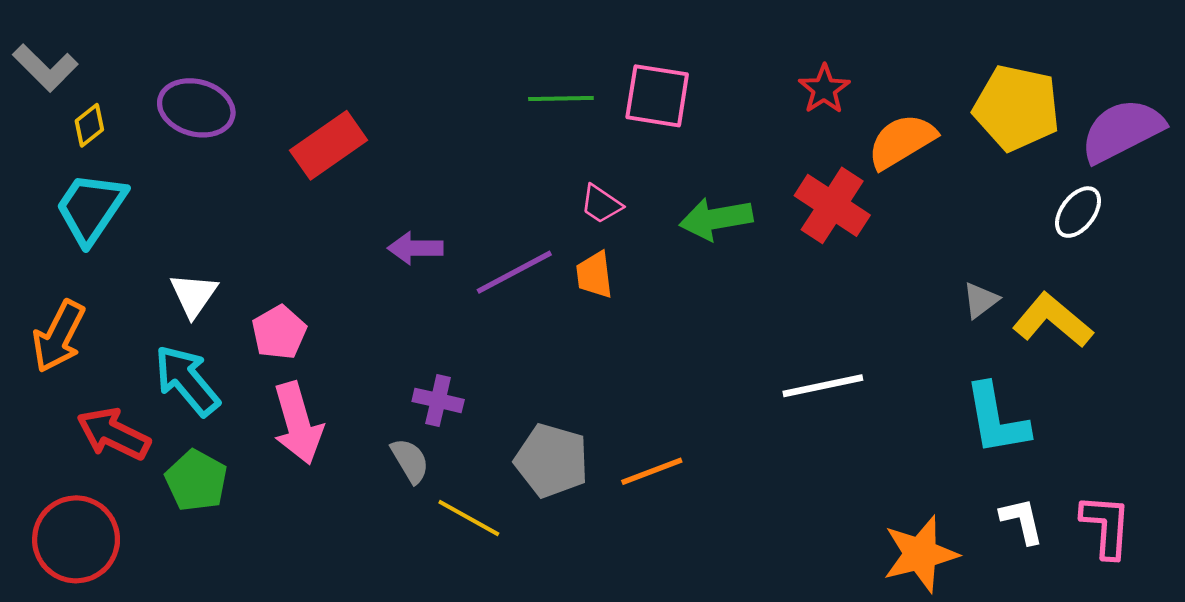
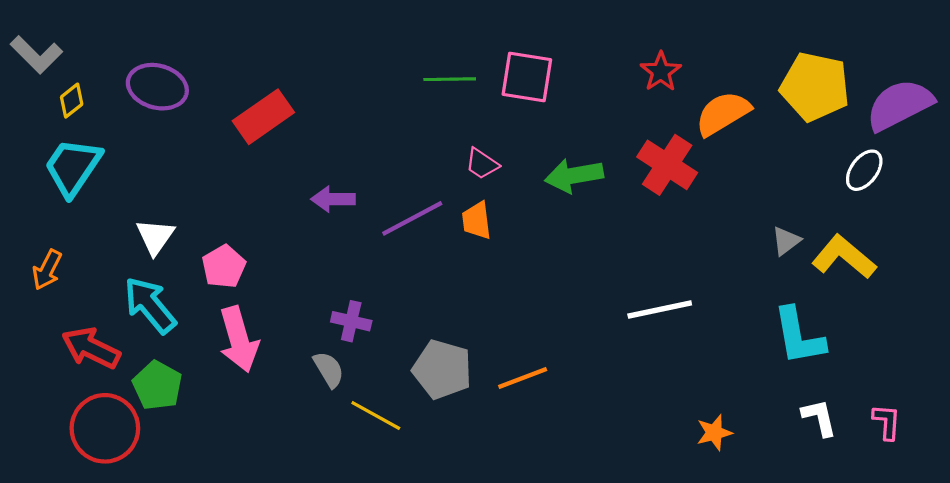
orange arrow: (59, 336) -> (47, 270), size x0.7
pink L-shape: (1106, 526) -> (887, 422), size x0.7
red circle: (76, 539) -> (105, 428), moved
orange star: (920, 554) -> (714, 433), moved, size x0.6

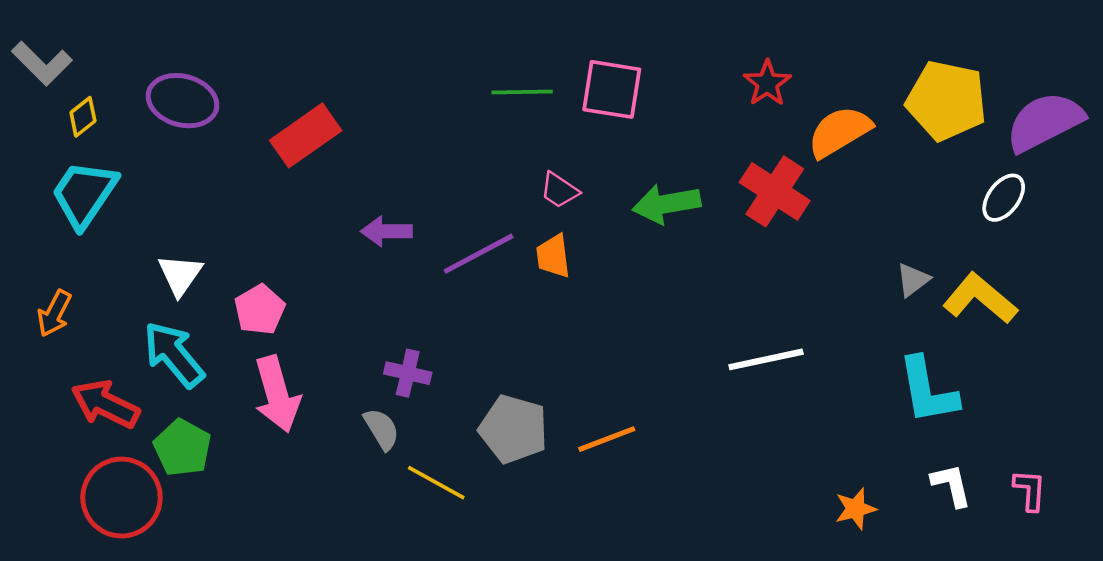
orange star: (714, 433) -> (856, 509), moved

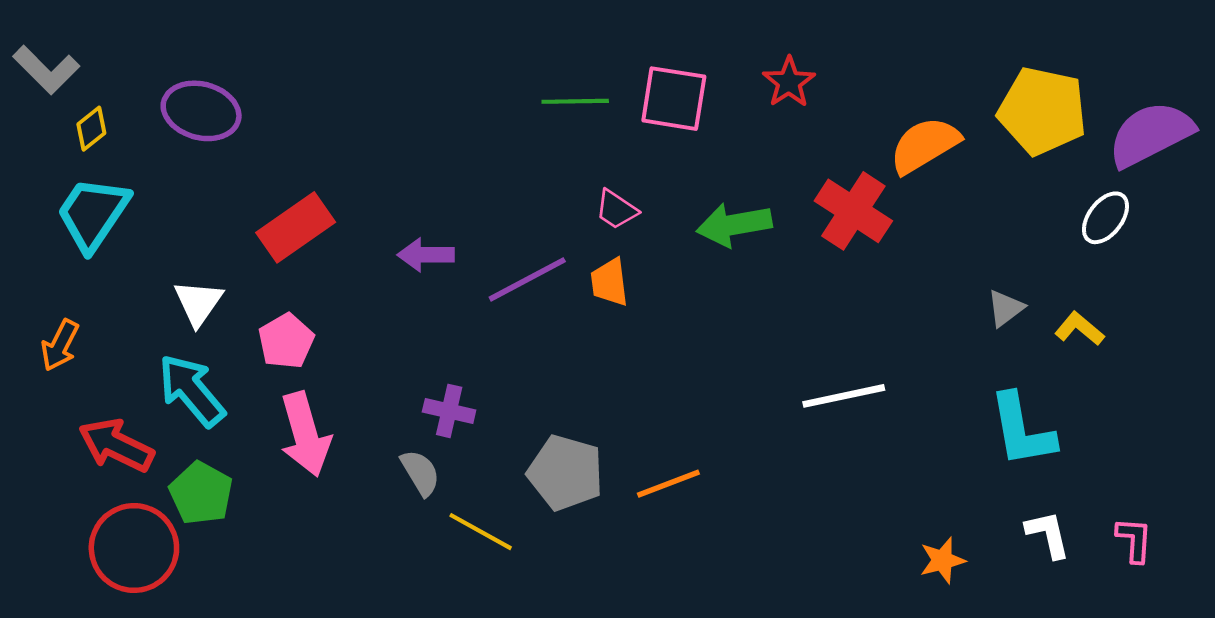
red star: (767, 83) -> (789, 82), moved
red rectangle: (306, 135) -> (296, 227), moved
yellow L-shape: (980, 298) -> (1079, 329), size x0.6

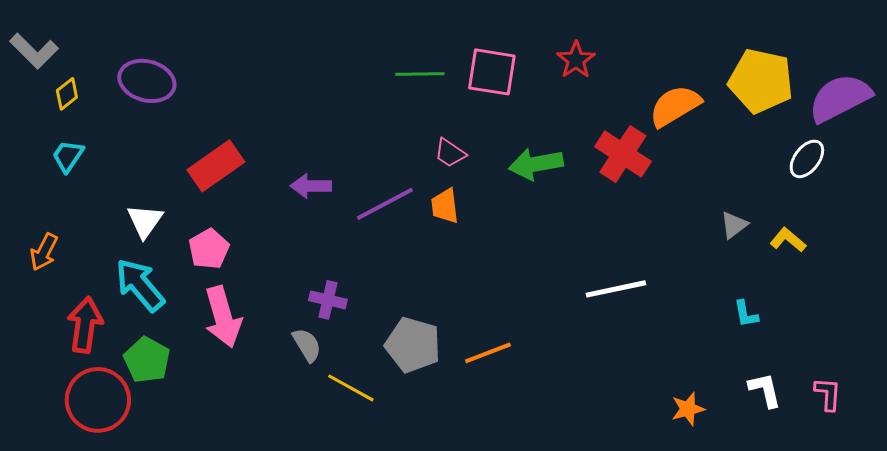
cyan trapezoid: (93, 214) -> (68, 156), size x0.6
cyan L-shape: (1022, 430) -> (746, 314), size x0.5
red arrow: (116, 445) -> (85, 325), turned 72

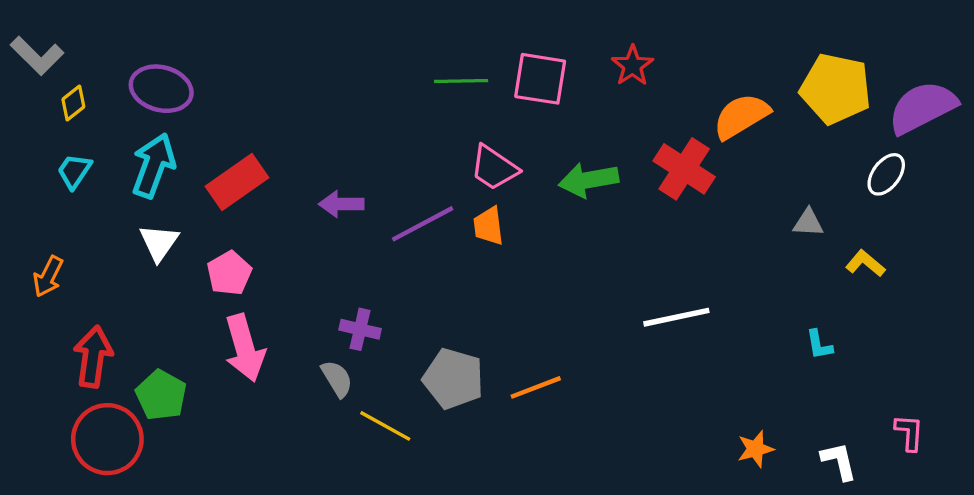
pink trapezoid: (450, 153) -> (494, 168), size x1.4
gray triangle: (734, 225) -> (808, 223), moved, turned 40
cyan arrow: (140, 285) -> (154, 166), moved, turned 60
white L-shape: (765, 390) -> (839, 461), moved

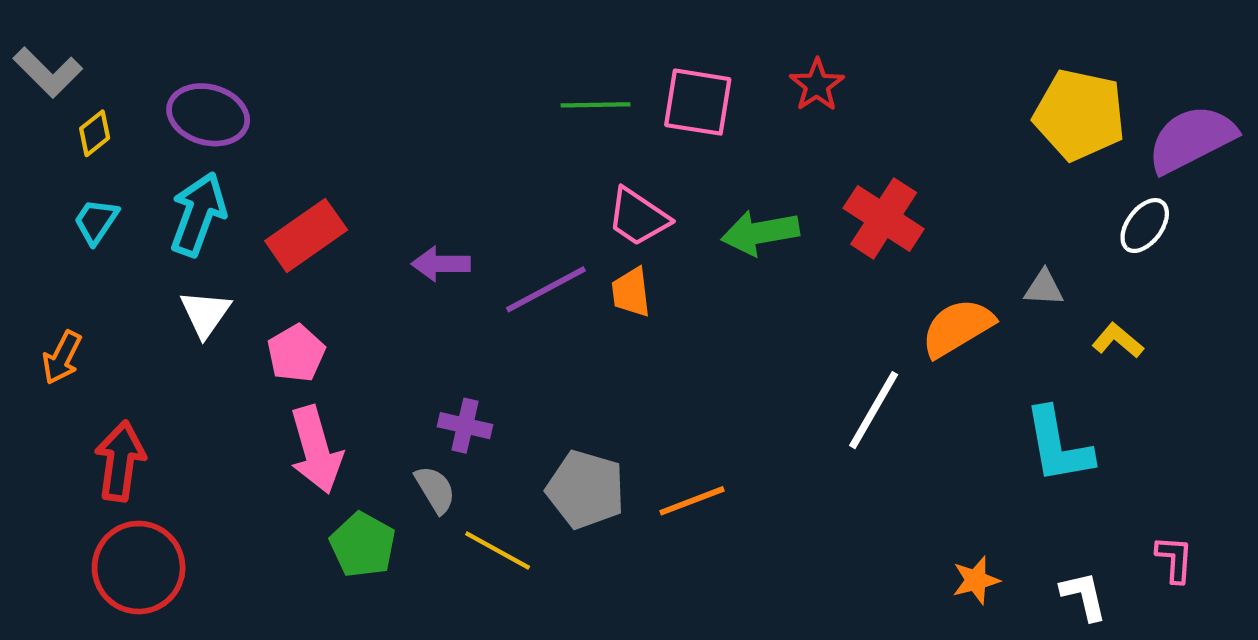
orange semicircle: (741, 116) -> (957, 328), moved
white line: (676, 317) -> (874, 410), turned -48
cyan L-shape: (819, 345) -> (1058, 445), size x2.0
green pentagon: (161, 395) -> (363, 545), moved

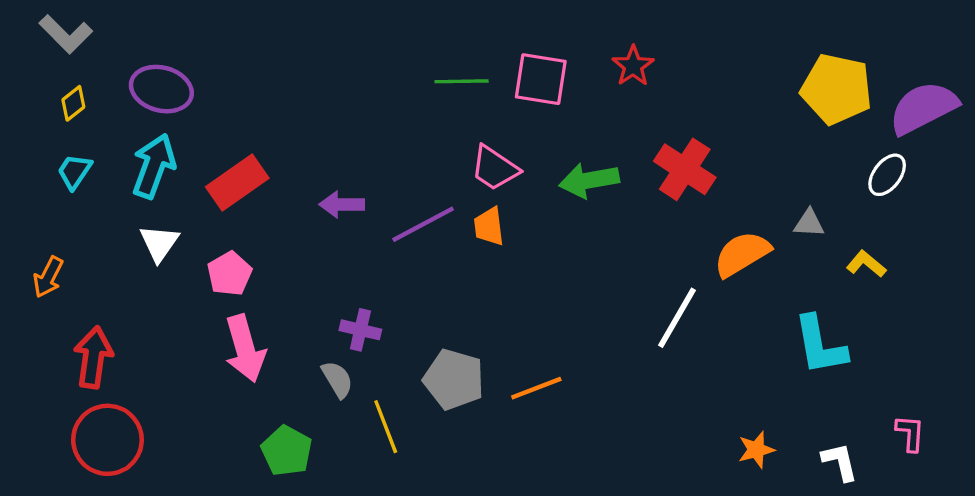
gray L-shape: (48, 72) -> (66, 34), moved
green pentagon: (363, 545) -> (287, 451), moved
yellow line: (498, 551) -> (386, 427), turned 40

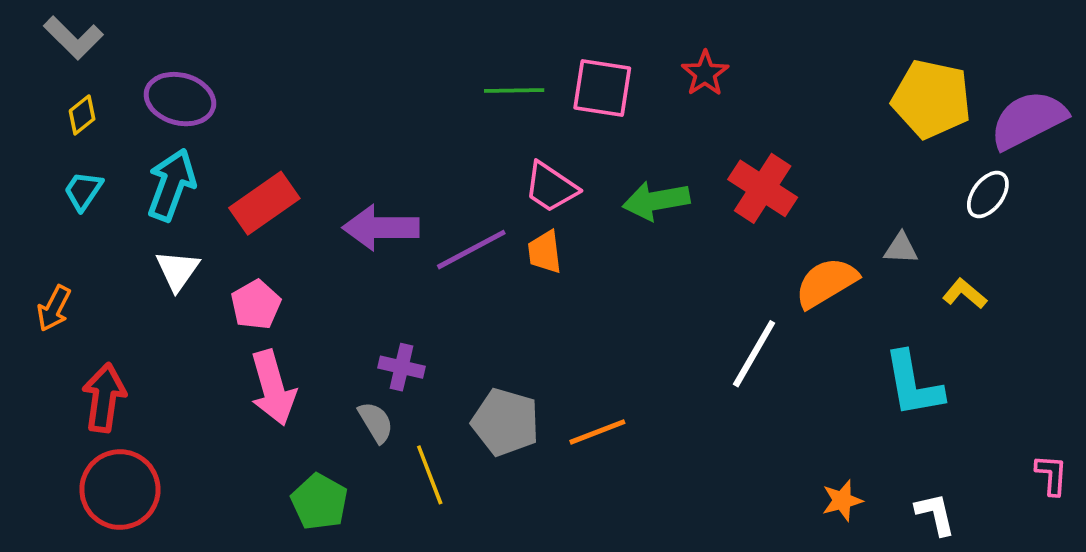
purple arrow: (342, 204) -> (381, 228), size x1.5
pink L-shape: (910, 433) -> (1052, 475), moved

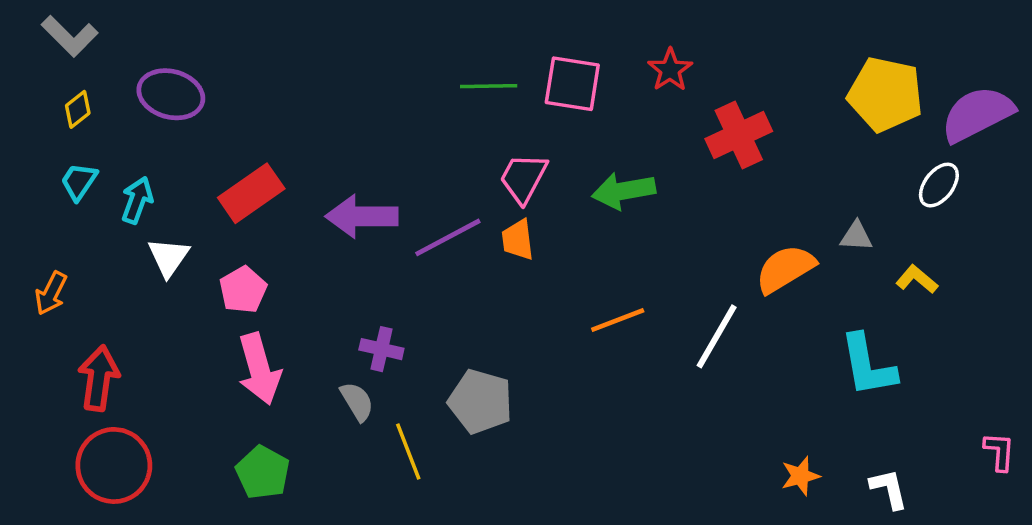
cyan arrow: (171, 185) -> (137, 200), moved, size x0.7
pink trapezoid: (551, 187) -> (523, 178), turned 84
red cross: (763, 188) -> (739, 135), moved, turned 32
orange line: (597, 432) -> (618, 320), moved
green pentagon: (319, 502) -> (263, 472), moved

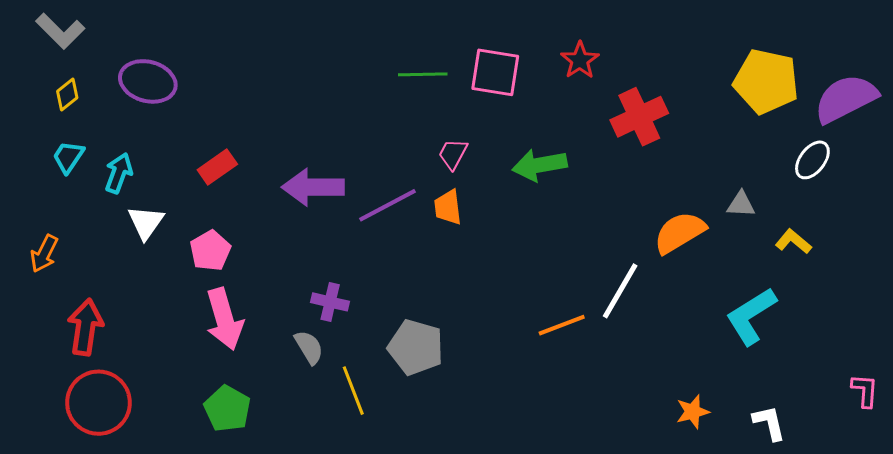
pink trapezoid: (523, 178) -> (453, 154), size x0.7
red rectangle: (251, 193) -> (217, 167), size x0.7
orange line: (618, 320) -> (562, 325), moved
cyan L-shape: (868, 365) -> (751, 316), turned 68

